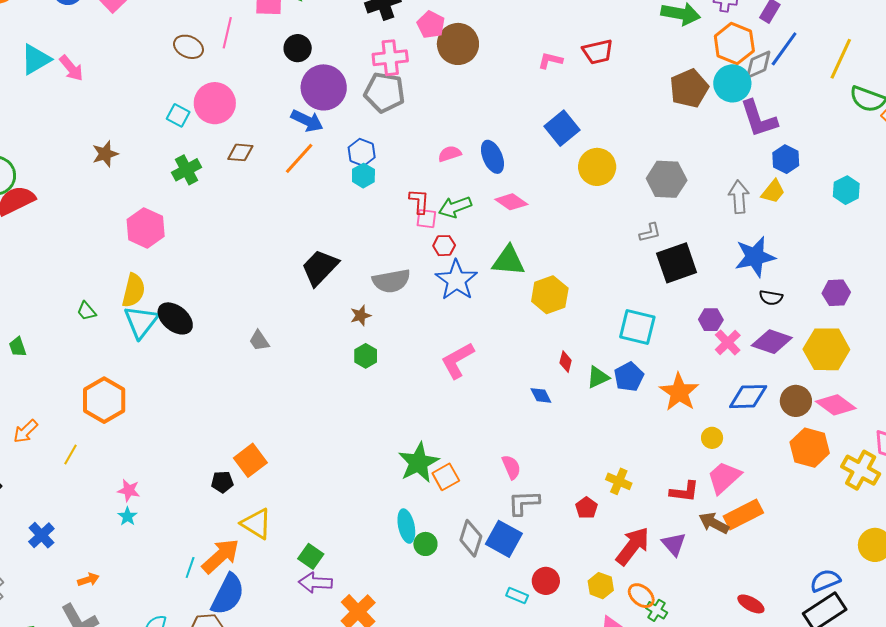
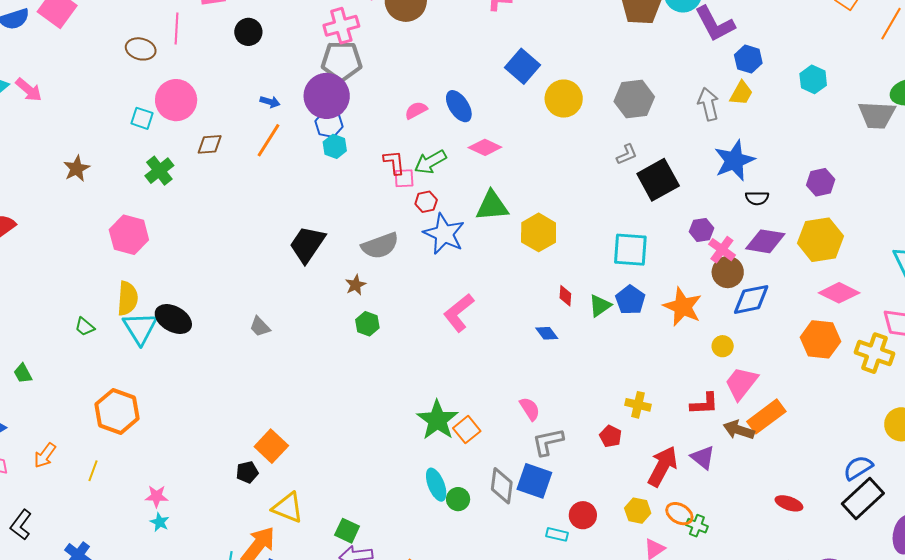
purple circle: (324, 87) -> (327, 96), moved
blue arrow: (307, 121) -> (270, 102), size x0.6
brown circle: (796, 401) -> (728, 272), moved

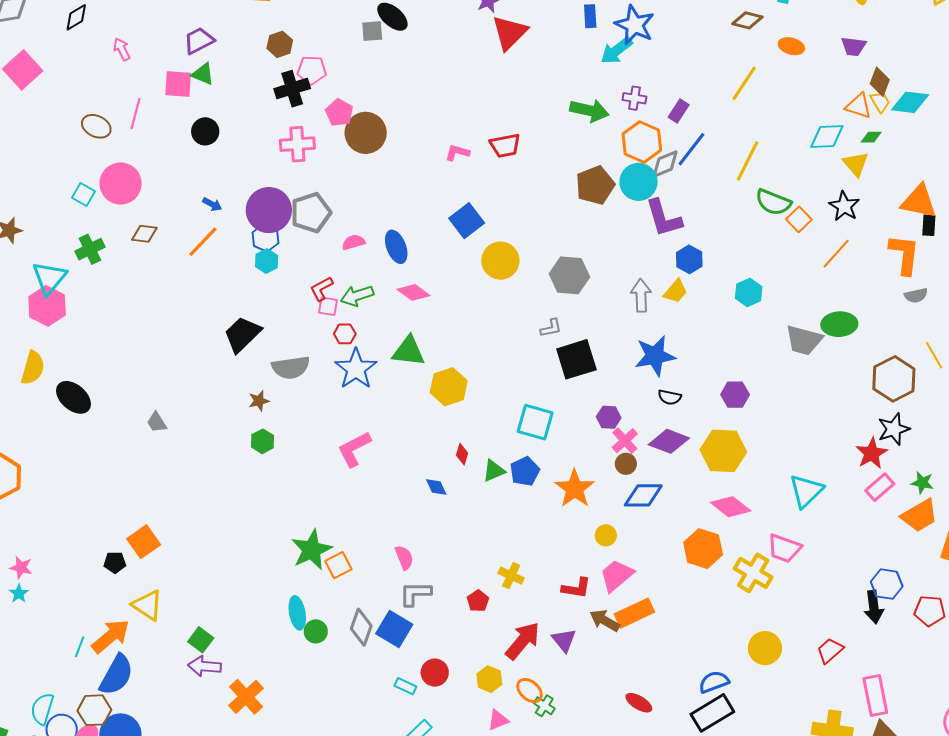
gray pentagon: (342, 61) -> (311, 213), moved, turned -30
red L-shape: (394, 162) -> (321, 289), turned -124
black trapezoid: (307, 244) -> (242, 334), moved
brown circle: (728, 272) -> (626, 464), size x0.7
cyan triangle: (140, 328) -> (49, 278), moved

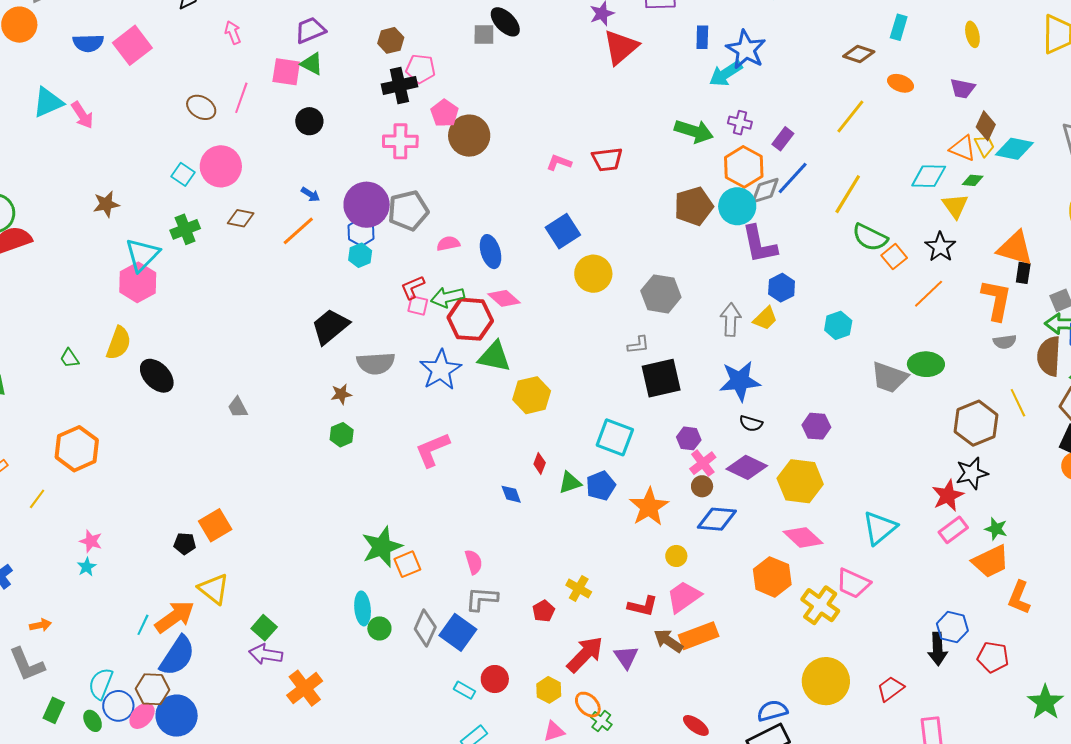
red hexagon: (345, 334) -> (470, 319), moved, size x2.0
yellow circle: (765, 648) -> (826, 681), size x1.4

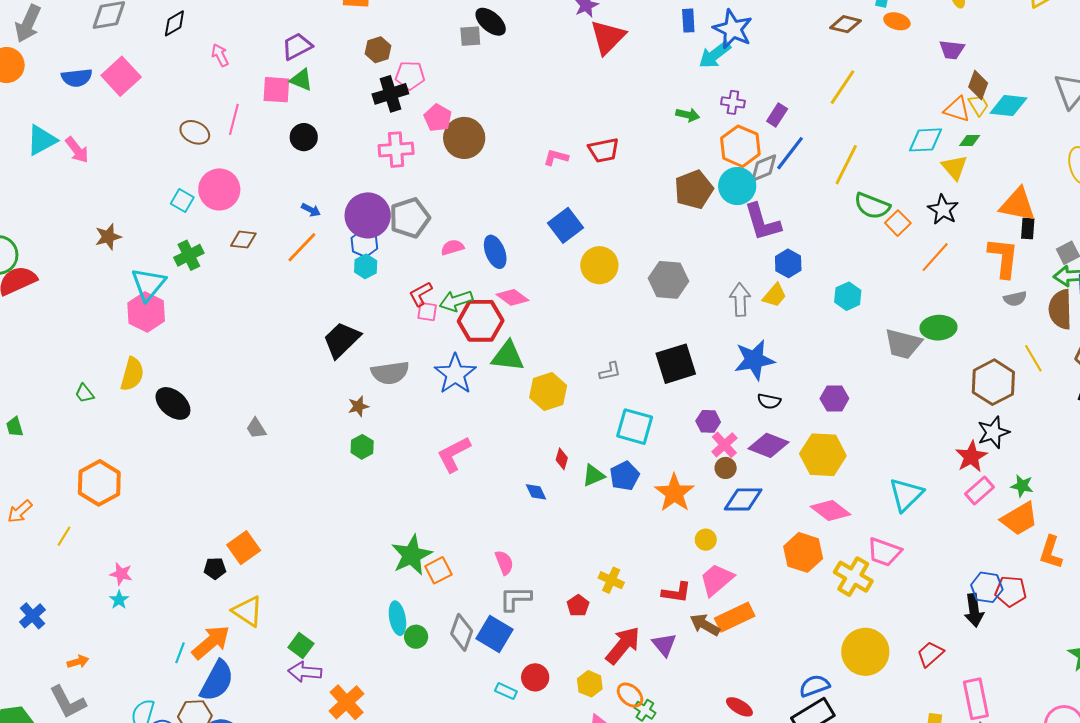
orange ellipse: (901, 83) -> (897, 21), moved
green arrow: (694, 131) -> (688, 115), size x0.6
gray L-shape: (638, 345) -> (610, 371), moved
red pentagon: (993, 657) -> (1011, 591), moved

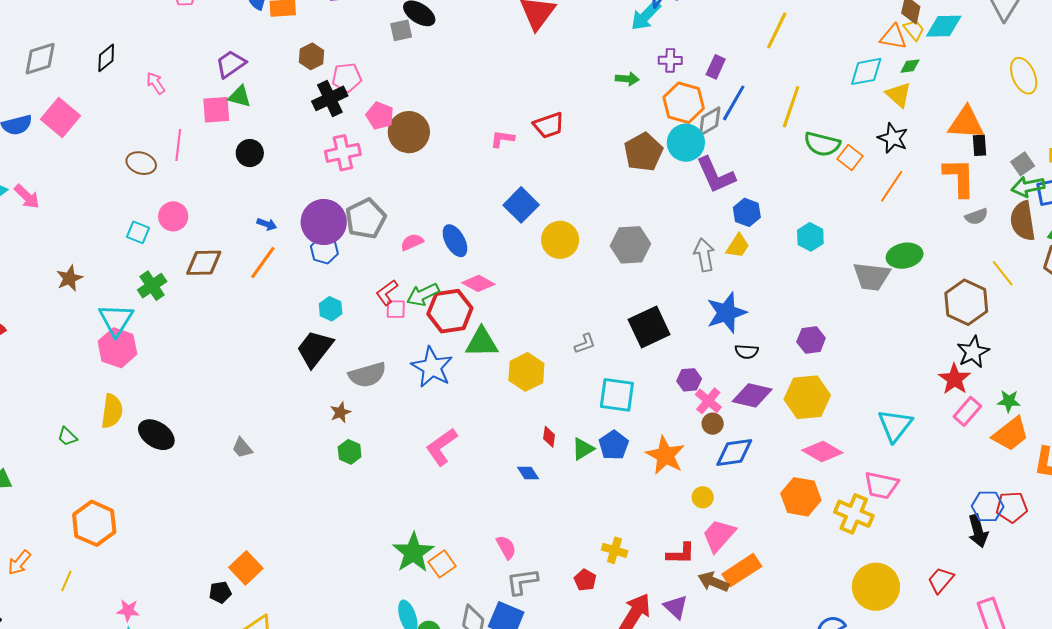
pink circle: (219, 189) -> (173, 216), size x0.7
brown diamond: (243, 240) -> (204, 263), size x1.4
cyan hexagon: (366, 266) -> (331, 309), moved

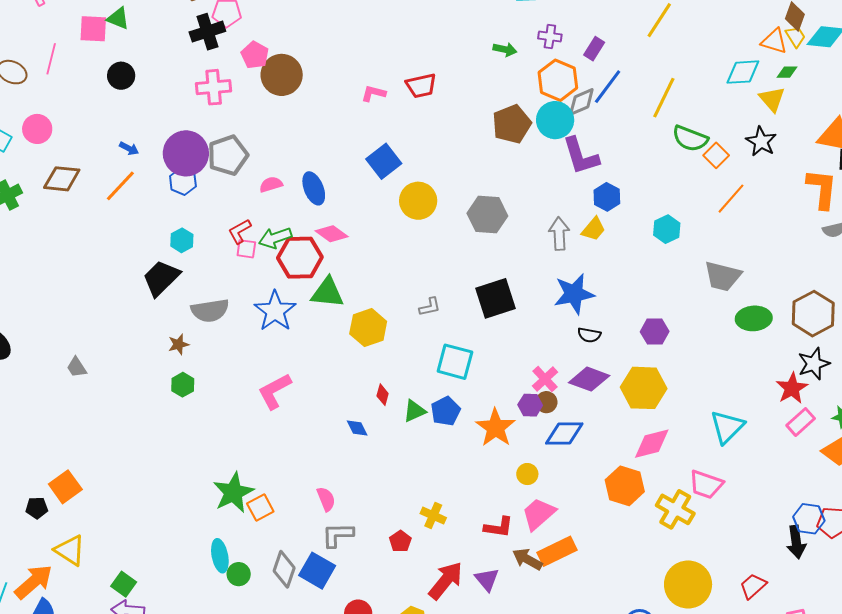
orange line: (892, 186) -> (731, 199), moved
green ellipse: (905, 256) -> (754, 318), moved
purple hexagon: (689, 380) -> (530, 405), moved
pink diamond: (822, 452) -> (652, 444), turned -51

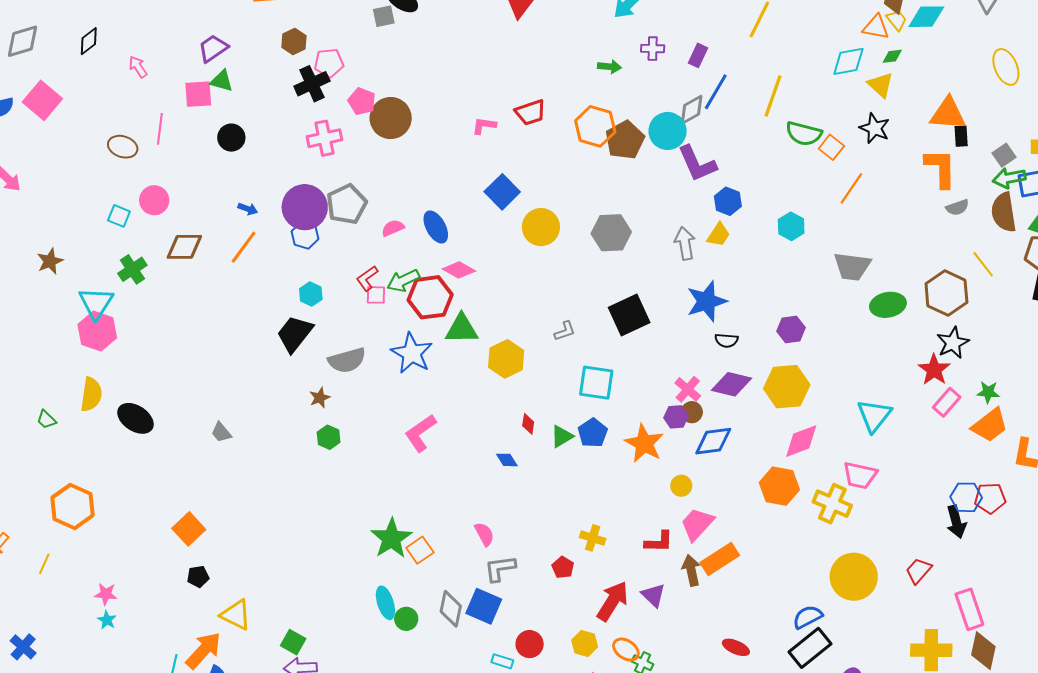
orange hexagon: (558, 80) -> (595, 126), moved
orange square: (65, 487) -> (189, 529), moved
brown arrow: (527, 559) -> (691, 570), turned 56

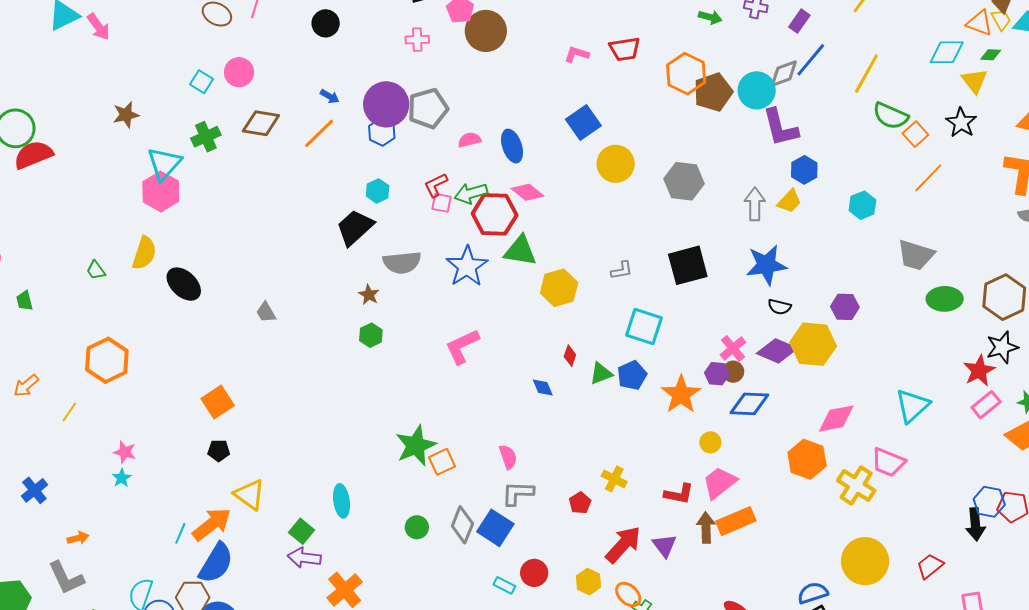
pink cross: (324, 138) -> (417, 40), size x0.7
yellow hexagon: (787, 387) -> (813, 344), moved
brown star: (320, 398) -> (369, 295), turned -30
cyan ellipse: (385, 603) -> (341, 501), moved

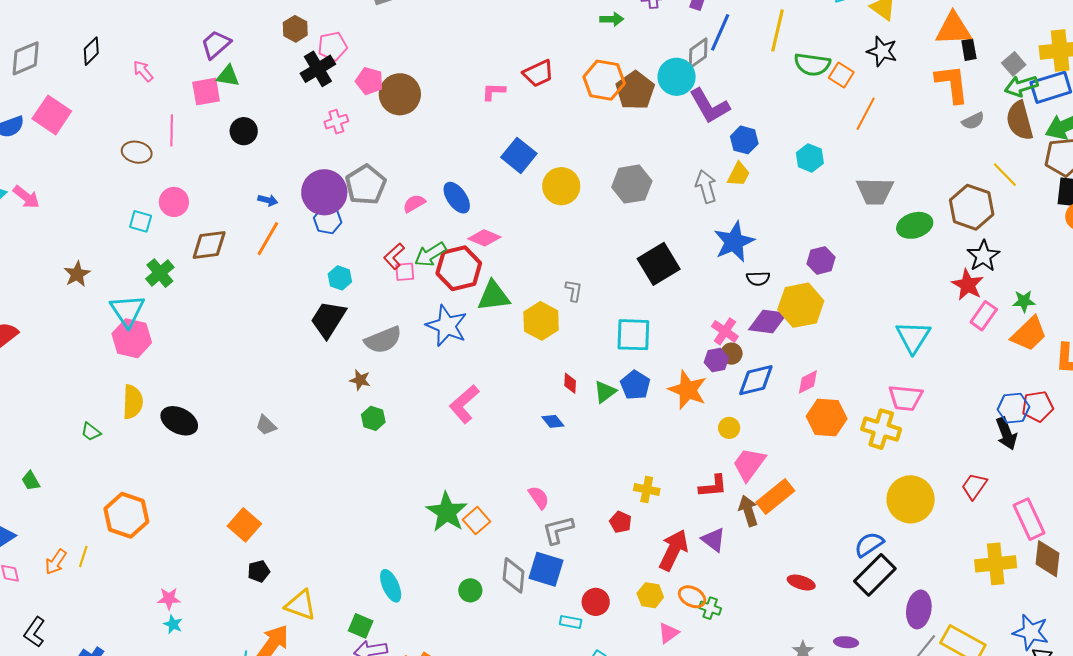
gray L-shape: (622, 270) -> (574, 290), moved, turned -55
yellow line: (69, 412) -> (83, 556), moved
pink diamond: (836, 419) -> (808, 382), moved, size x0.7

